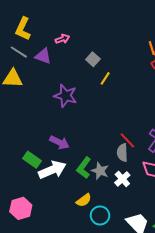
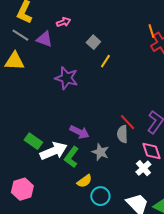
purple arrow: (59, 142) -> (79, 132), moved
green L-shape: (84, 168) -> (71, 157), moved
white cross: (122, 179) -> (143, 168), moved

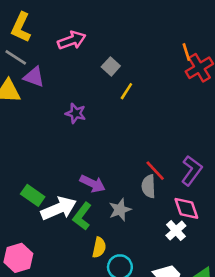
pink arrow: (63, 22) -> (72, 40), size x1.5
purple triangle: (44, 39) -> (34, 77), moved
purple star: (66, 78) -> (76, 113), size x0.7
gray star: (100, 152) -> (120, 210), turned 30
yellow semicircle: (84, 181) -> (99, 247), turned -42

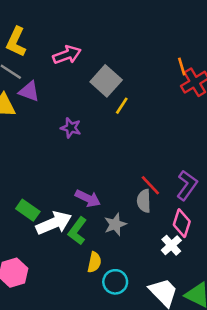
gray square: (111, 66) -> (106, 81), size x1.6
pink diamond: (186, 208) -> (182, 223), turned 36

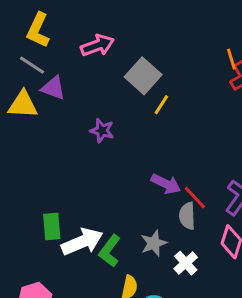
purple arrow: (88, 198) -> (166, 184), moved
green rectangle: (28, 210) -> (52, 226), turned 50
white cross: (171, 245) -> (186, 263), moved

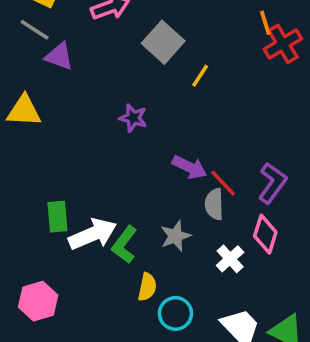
yellow triangle: (23, 105) -> (24, 111), moved
yellow line: (161, 105) -> (200, 76), moved
purple star: (102, 131) -> (133, 118), moved
white cross: (186, 263) -> (230, 259), moved

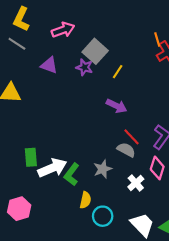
purple triangle: (59, 56) -> (49, 65), moved
purple star: (133, 118) -> (84, 67), moved
purple arrow: (190, 167) -> (117, 106), moved
gray semicircle: (214, 204) -> (126, 150), turned 120

